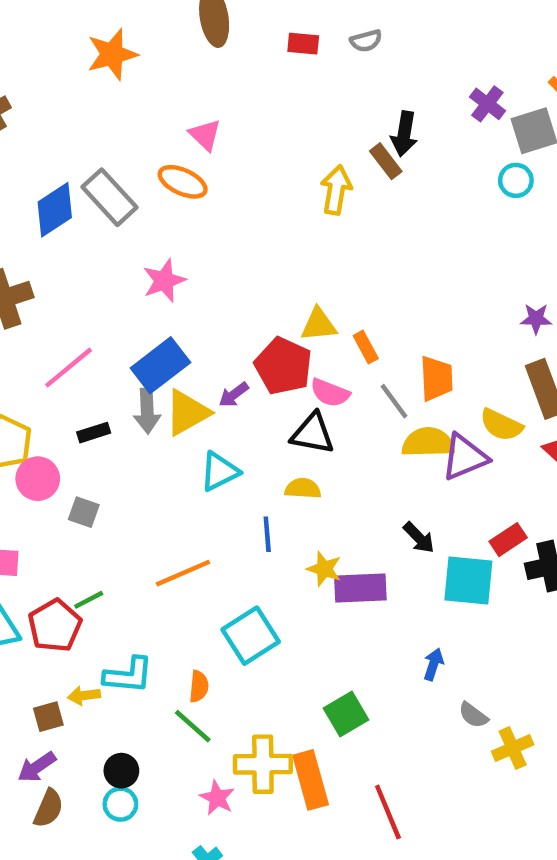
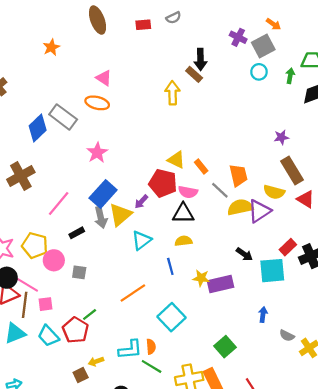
orange star: (112, 54) -> (51, 47), size x0.7
yellow triangle: (319, 325) -> (176, 160), turned 42
cyan L-shape: (128, 675) -> (130, 350), moved

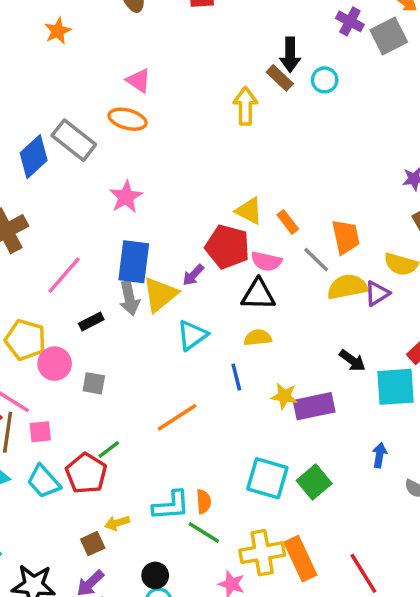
cyan circle: (259, 72) -> (325, 80), moved
blue rectangle: (103, 194) -> (134, 262), turned -36
purple triangle: (259, 211) -> (377, 293), size x0.7
cyan square: (172, 317) -> (267, 478), moved, turned -32
green square: (225, 347) -> (314, 482), moved

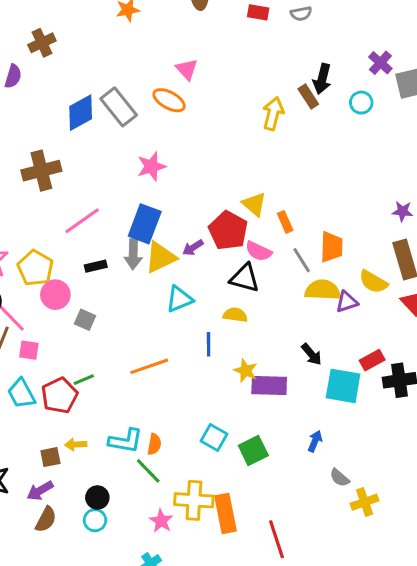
cyan circle: (325, 80) -> (361, 103), moved
cyan square: (267, 478) -> (214, 438), size x0.7

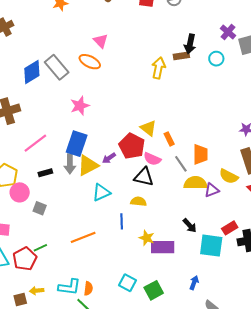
brown rectangle: (308, 97) -> (181, 56), turned -63

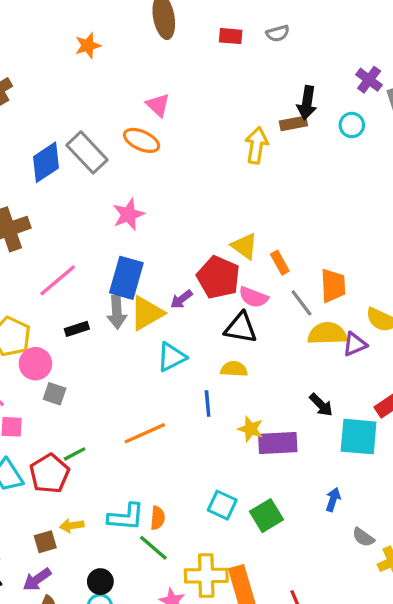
gray square: (40, 208) -> (55, 394), moved

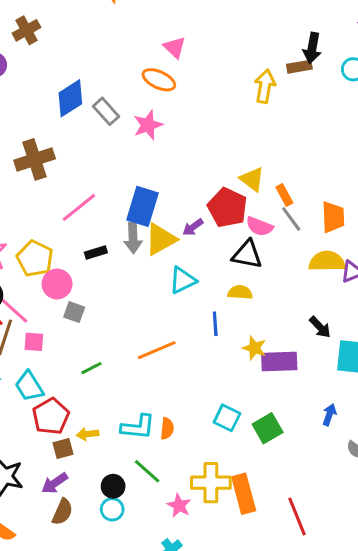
gray rectangle: (87, 152) -> (106, 111), moved, size x0.7
pink star: (128, 215) -> (148, 125), moved
gray line: (301, 303) -> (291, 219), moved
red pentagon: (49, 474) -> (51, 416), moved
green line: (153, 548) -> (147, 471), moved

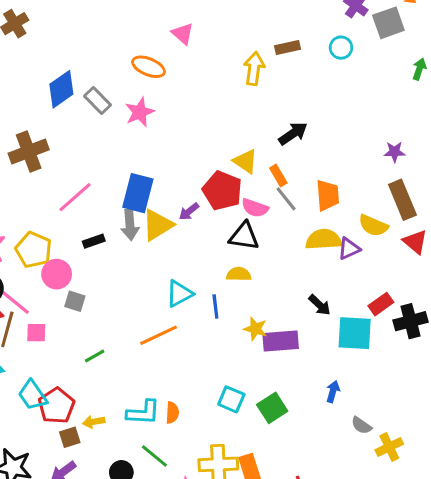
pink triangle: (175, 47) -> (183, 34), moved
black arrow: (312, 48) -> (293, 134), moved, turned -132
cyan triangle: (183, 280) -> (179, 294), moved
cyan trapezoid: (29, 386) -> (33, 395), moved

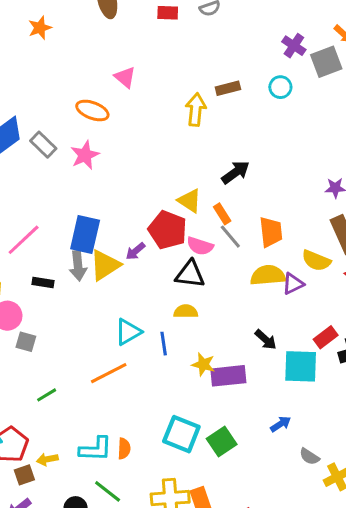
black rectangle: (94, 241) -> (43, 282), turned 30
blue arrow: (333, 392) -> (281, 424), turned 42
cyan square: (231, 399) -> (181, 434), size x1.4

